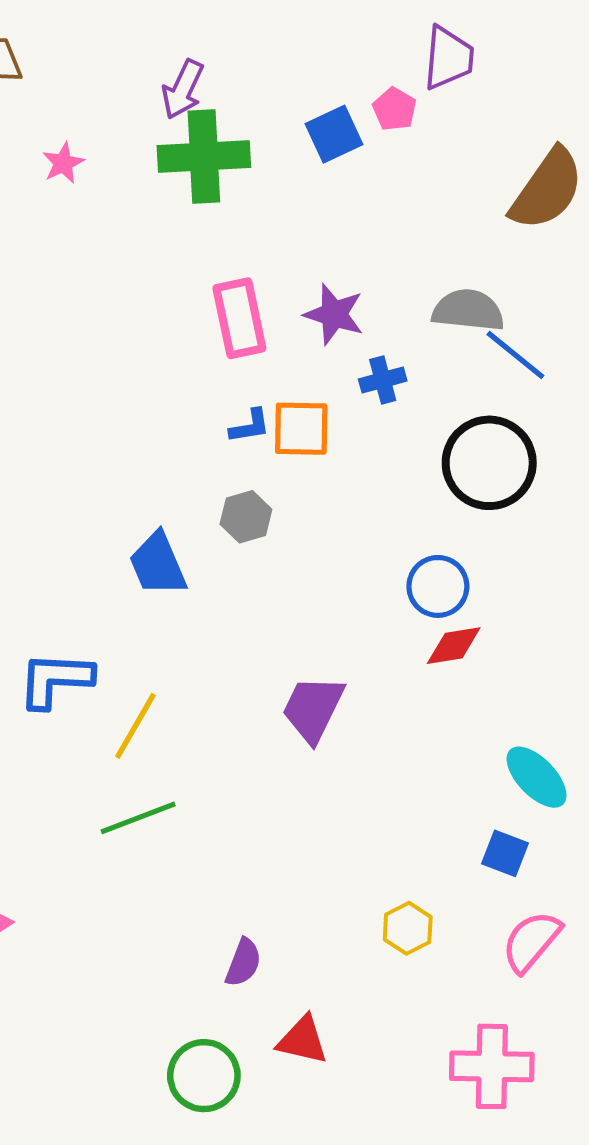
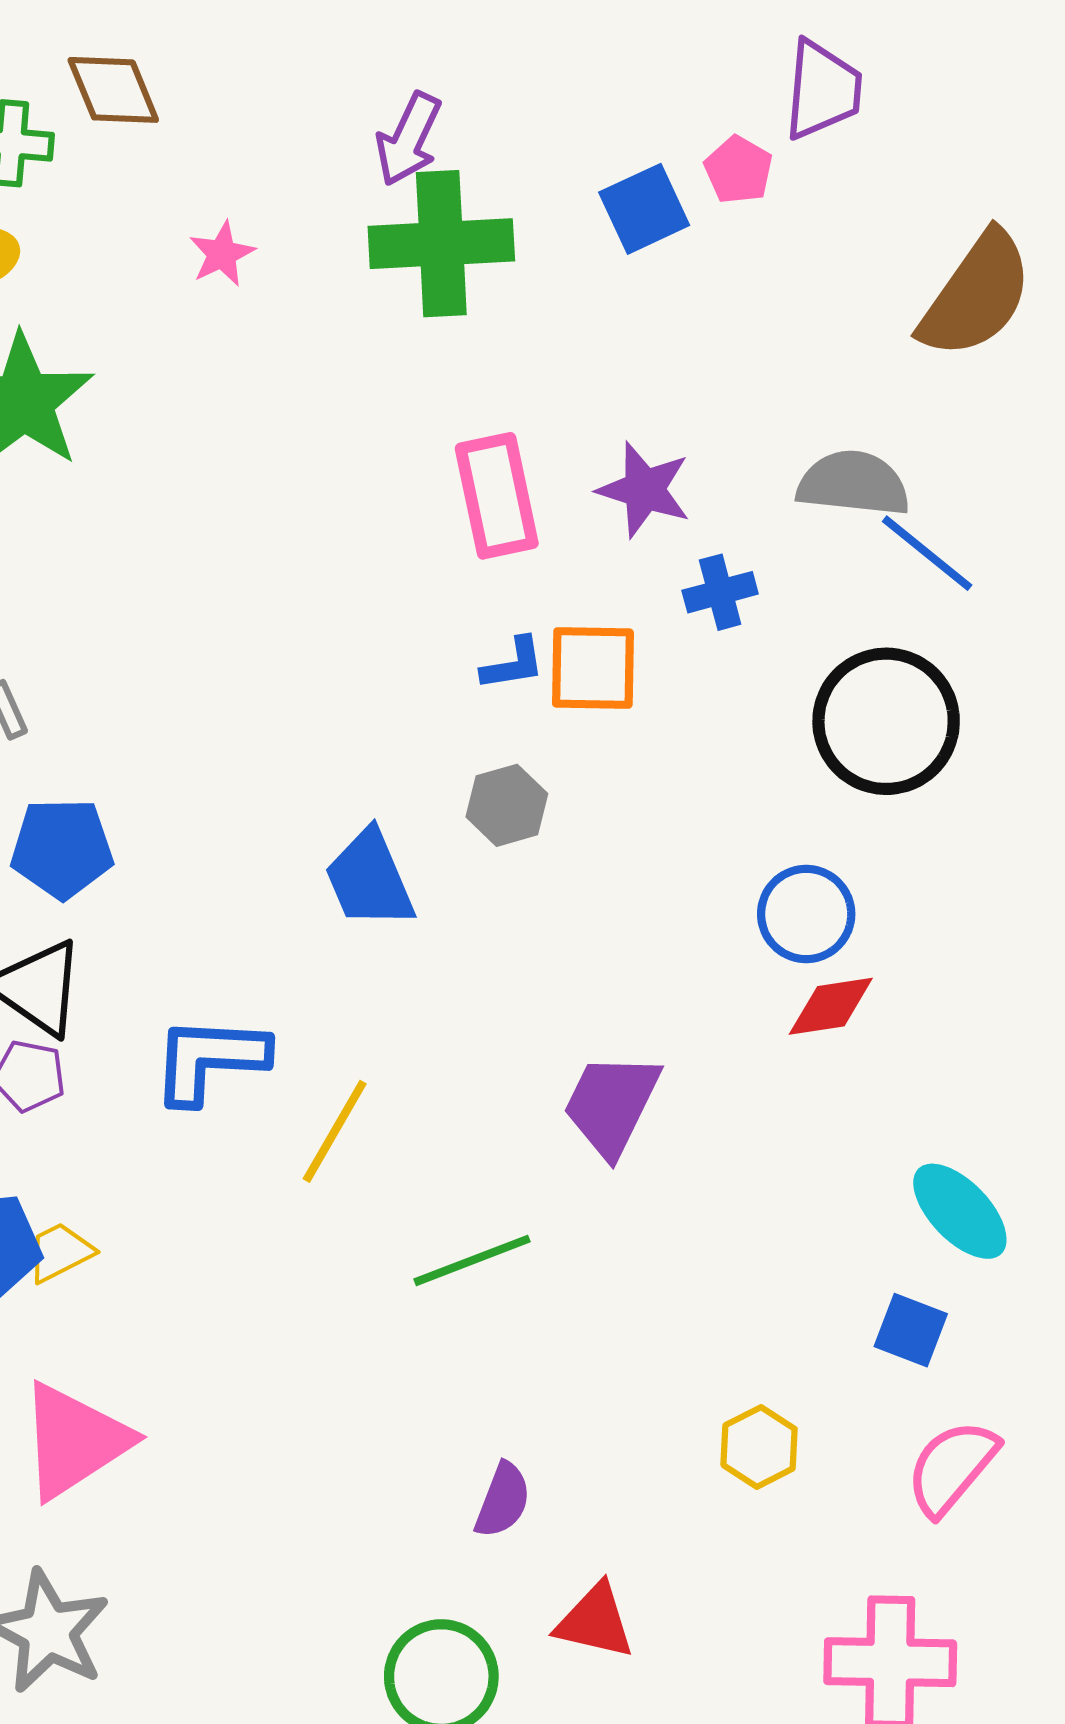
green line: (138, 818) -> (472, 1260), moved

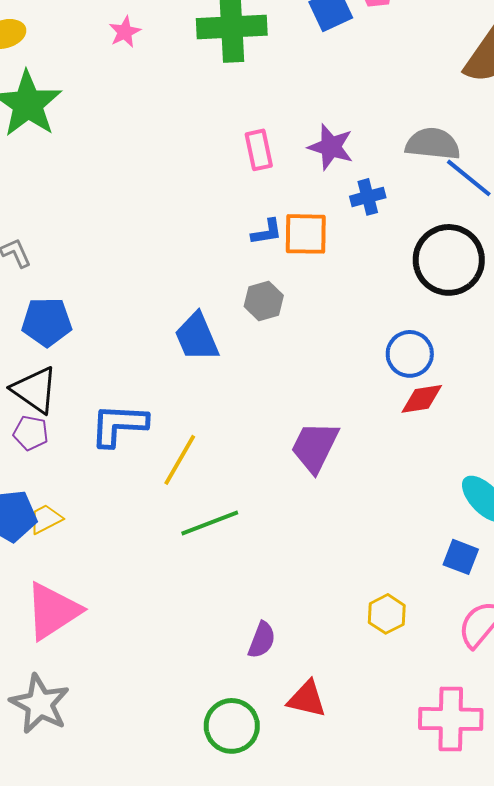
pink rectangle: (497, 496) -> (259, 150), size x0.7
green line: (472, 1260) -> (210, 523), moved

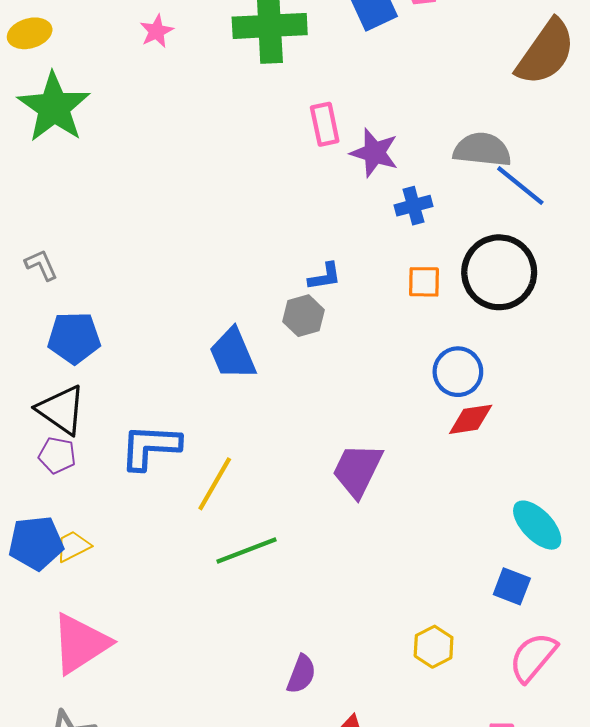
pink rectangle: (259, 150) -> (325, 124), moved
blue L-shape: (267, 232) -> (325, 277), moved
orange square: (306, 234) -> (424, 282), moved, size x0.7

